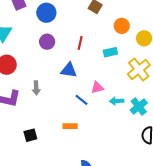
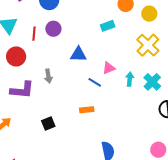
red line: (80, 43) -> (34, 34), moved
cyan rectangle: (110, 52) -> (108, 26), moved
cyan arrow: (117, 101) -> (130, 79), turned 104

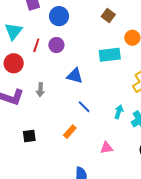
cyan rectangle: (108, 26) -> (110, 55), size x1.5
pink triangle: (109, 68) -> (106, 148), moved
orange rectangle: (87, 110) -> (70, 132), turned -56

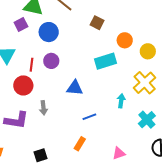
red circle: (14, 63) -> (23, 85), moved
blue line: (84, 107) -> (89, 117), turned -56
cyan arrow: (119, 112) -> (121, 101), moved

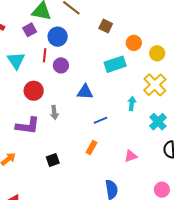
red line: (32, 65) -> (45, 55), moved

